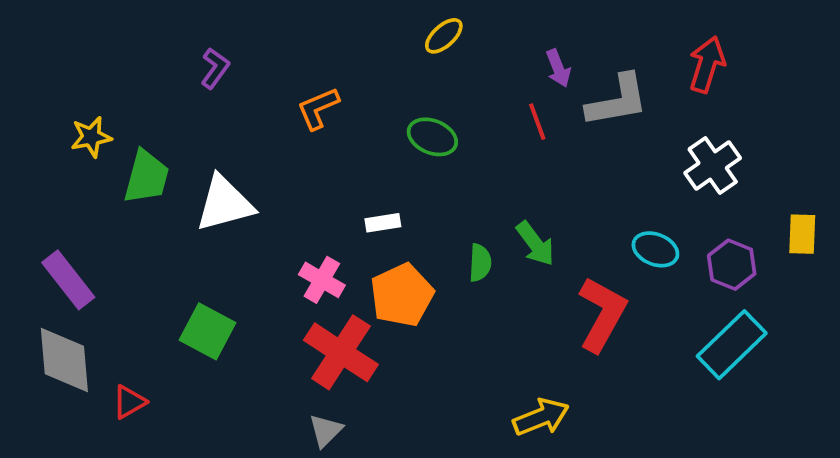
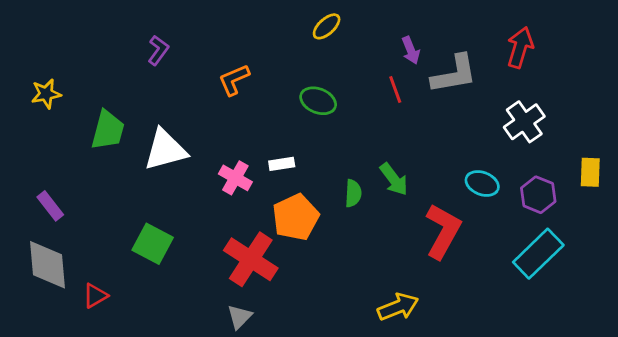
yellow star: (91, 137) -> (46, 94), moved
purple rectangle: (68, 280) -> (50, 206), size x0.7
pink cross: (322, 280) -> (235, 178), moved

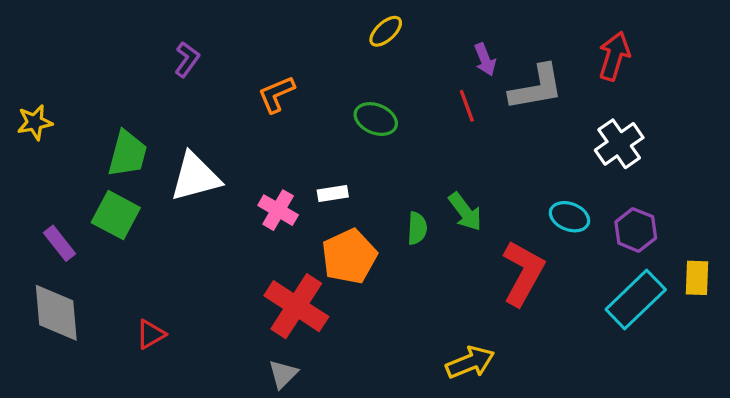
yellow star: (46, 94) -> (35, 122), moved
yellow rectangle: (590, 172) -> (697, 278), moved
green square: (153, 244) -> (116, 215), moved
red triangle: (95, 296) -> (151, 334), moved

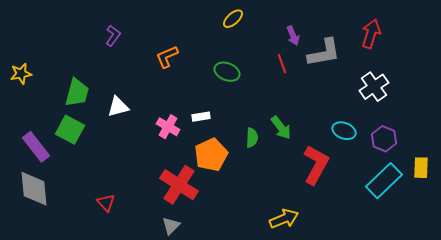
white triangle: (195, 177) -> (118, 107), size x0.7
purple rectangle: (60, 243) -> (36, 147), size x1.4
red triangle: (151, 334) -> (106, 203), moved, turned -42

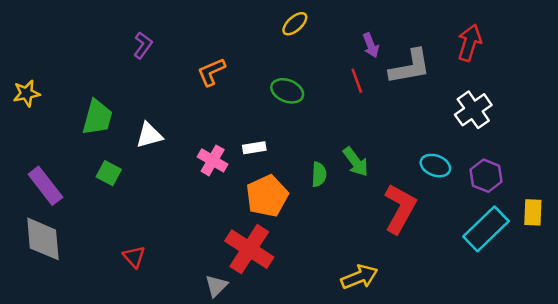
green square: (70, 130) -> (109, 173), moved, size x0.7
red cross: (179, 185) -> (249, 249), moved

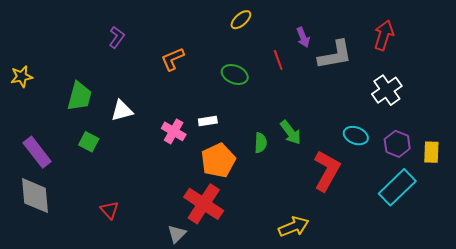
red line: (357, 81) -> (278, 60), moved
yellow rectangle: (533, 212) -> (431, 152), moved

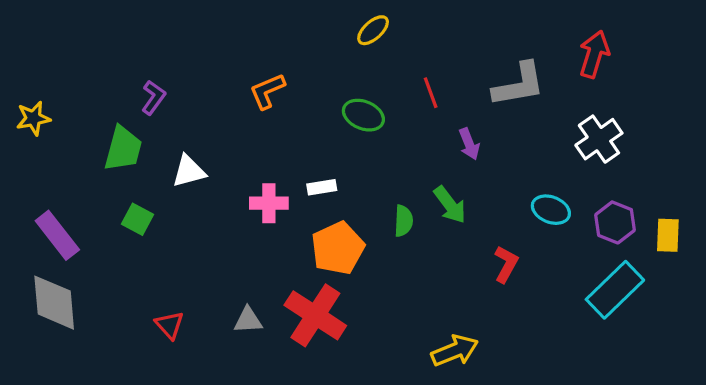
purple L-shape: (117, 37) -> (154, 97), moved
purple arrow: (303, 37) -> (469, 144), moved
pink cross: (174, 131) -> (269, 203), turned -30
red L-shape: (327, 171) -> (506, 264), size x0.6
gray triangle: (177, 234) -> (248, 320), moved, turned 42

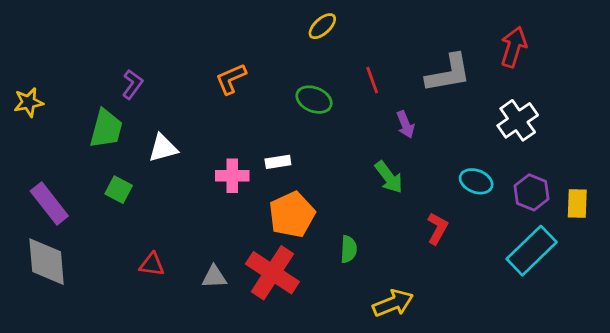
green semicircle: (403, 221) -> (349, 249), moved
red triangle: (170, 325) -> (152, 264), moved, turned -40

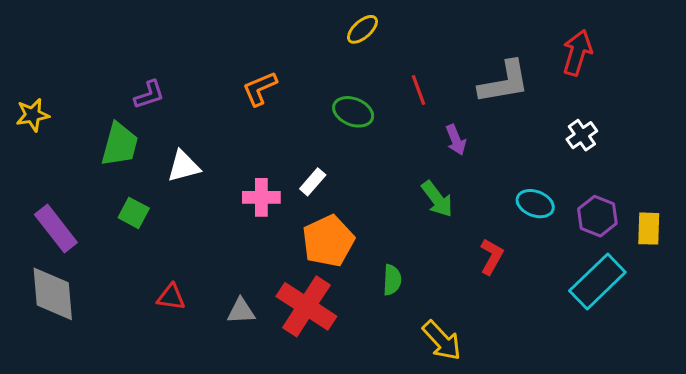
purple L-shape: (132, 84) -> (149, 95), turned 36
white cross: (518, 120) -> (582, 135), size x0.7
white rectangle: (278, 162) -> (313, 182), turned -40
yellow arrow: (393, 303) -> (442, 341), turned 69

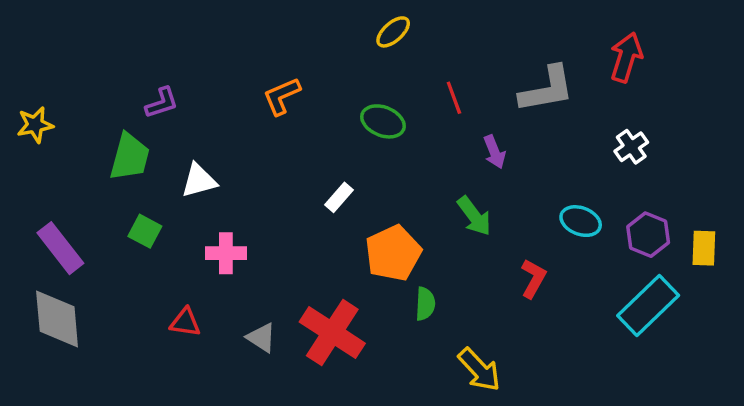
pink cross: (261, 197) -> (226, 253), moved
orange pentagon: (328, 241) -> (393, 253), moved
gray triangle: (241, 311) -> (261, 338), turned 36

